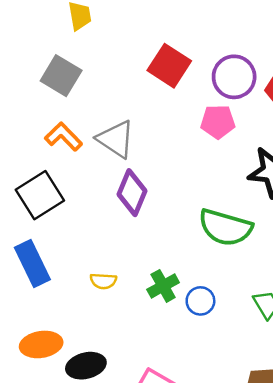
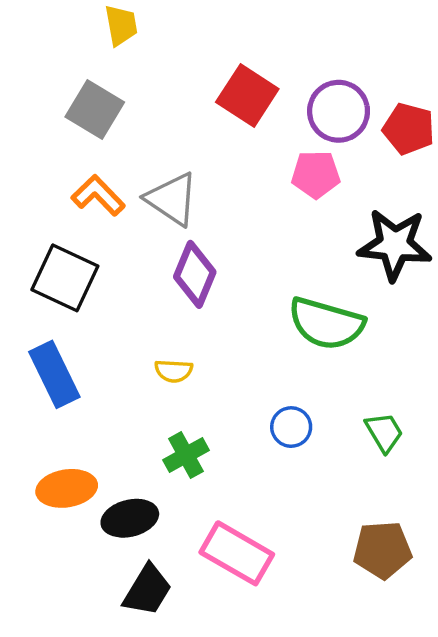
black square: (40, 195) -> (65, 278), turned -33
yellow semicircle: (103, 281) -> (174, 371), moved
green cross: (163, 286) -> (186, 455), moved

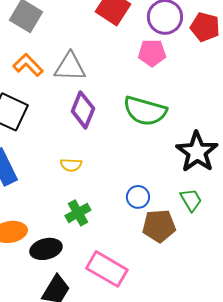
gray triangle: (172, 199) -> (70, 67), turned -32
black star: (395, 245) -> (197, 152), moved, turned 30
green semicircle: (326, 324) -> (145, 111), moved
brown pentagon: (382, 550) -> (159, 226), moved

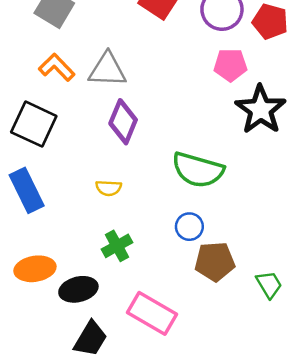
pink pentagon: (152, 53) -> (230, 65), moved
green semicircle: (145, 111) -> (198, 170), moved
black star: (197, 152) -> (261, 110), moved
green trapezoid: (191, 200) -> (269, 284), moved

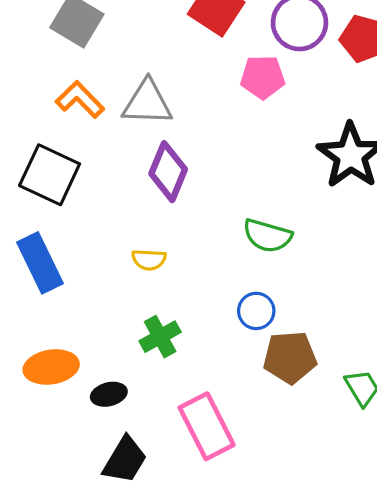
pink pentagon: (230, 65) -> (263, 77), moved
green semicircle: (198, 170) -> (267, 236), size x0.7
black ellipse: (78, 289) -> (109, 394), size x0.7
pink rectangle: (152, 313) -> (207, 426), turned 33

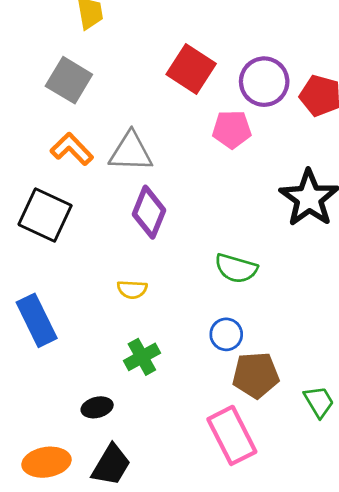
blue rectangle: (40, 263) -> (37, 320), moved
orange ellipse: (51, 367) -> (46, 462), moved
pink rectangle: (207, 426) -> (232, 435), moved

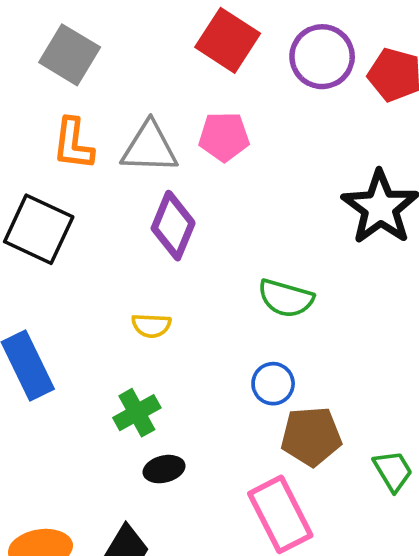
pink pentagon: (232, 129) -> (224, 137), moved
orange L-shape: (72, 149) -> (73, 144), turned -129
green cross: (142, 357) -> (137, 413), moved
black ellipse: (97, 407) -> (164, 469), moved

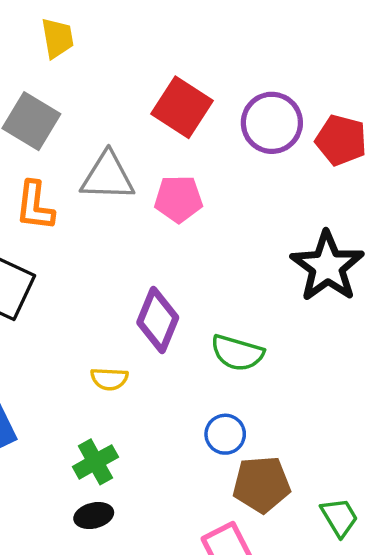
gray triangle: (149, 147) -> (108, 176), moved
purple diamond: (173, 226) -> (158, 320), moved
black ellipse: (164, 469) -> (94, 516), moved

